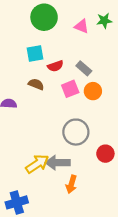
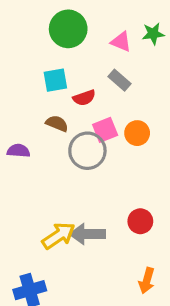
gray rectangle: (84, 68) -> (119, 80), moved
gray circle: (76, 132) -> (87, 151), moved
red circle: (105, 154) -> (140, 221), moved
orange arrow: (71, 184) -> (147, 281), moved

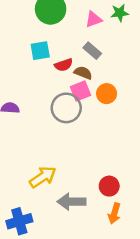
pink triangle: (121, 42) -> (94, 19), turned -42
brown semicircle: (57, 123) -> (83, 73), moved
red circle: (140, 221) -> (109, 186), moved
gray arrow: (87, 234) -> (71, 202), moved

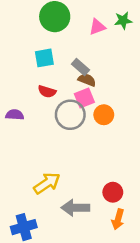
gray rectangle: (92, 51) -> (81, 67), moved
red semicircle: (64, 65) -> (47, 92), moved, turned 36
orange circle: (107, 94) -> (104, 115), moved

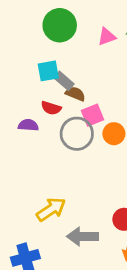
gray rectangle: (81, 67) -> (64, 81), moved
brown semicircle: (87, 80) -> (75, 94), moved
purple semicircle: (15, 115) -> (28, 125), moved

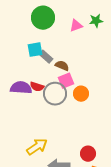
brown semicircle: (75, 94) -> (62, 66), moved
red semicircle: (51, 108) -> (37, 87), moved
purple semicircle: (28, 125) -> (21, 88), size x1.5

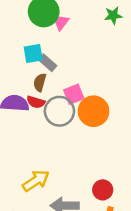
pink triangle: (76, 26) -> (61, 22), moved, turned -32
brown semicircle: (62, 66) -> (40, 82), moved, turned -96
orange circle: (81, 94) -> (94, 111), size x1.5

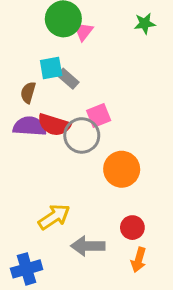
brown semicircle: (40, 82) -> (28, 93), moved
red semicircle: (36, 102) -> (54, 125), size x1.5
orange circle: (94, 111) -> (122, 169), moved

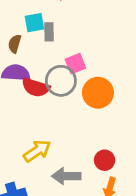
gray rectangle: (68, 79) -> (49, 32), turned 48
red semicircle: (54, 125) -> (36, 87), moved
orange circle: (122, 169) -> (98, 93), moved

